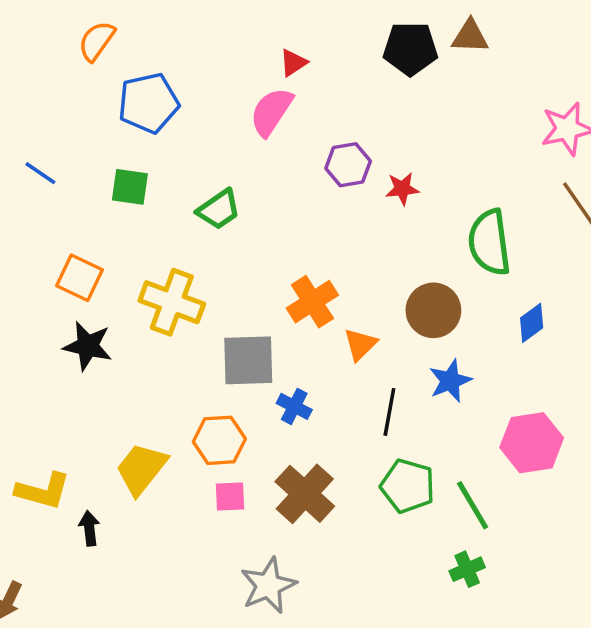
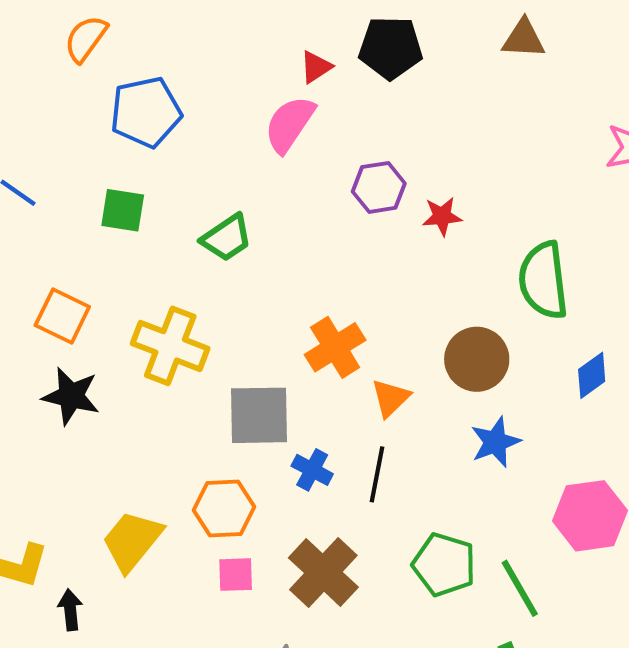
black pentagon: (410, 49) -> (391, 48), moved
black line: (389, 412) -> (377, 474), moved

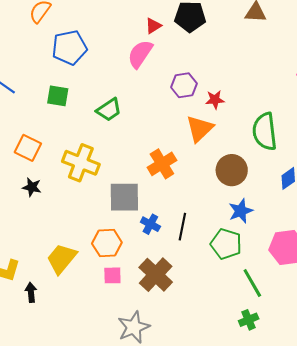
black star: (71, 396) -> (32, 187), size x0.7
orange triangle: (391, 398) -> (200, 129), moved, size x1.4
green pentagon: (444, 565) -> (226, 244), moved

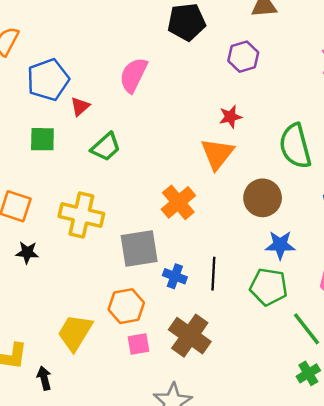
red triangle: (153, 26) -> (80, 106), moved
purple hexagon: (184, 85) -> (243, 57), moved
blue star: (241, 211) -> (280, 245), turned 30

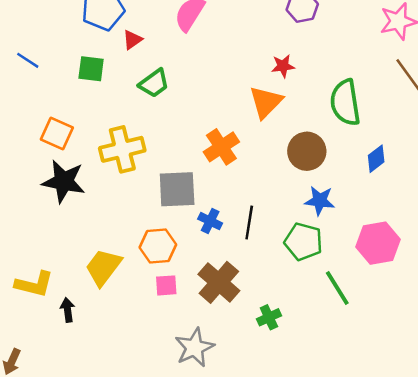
yellow cross: (81, 215) -> (122, 149), turned -33
black star: (27, 253) -> (64, 181), size x1.8
green cross: (308, 373) -> (269, 317), moved

